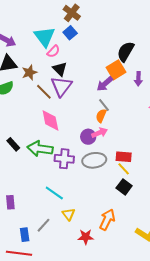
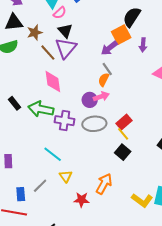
red rectangle: (124, 157) -> (124, 122), turned -49

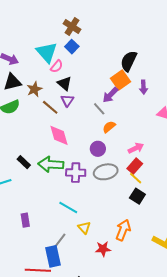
purple triangle: (66, 48) -> (67, 100), size x0.6
gray line: (107, 69) -> (99, 109), moved
orange semicircle: (104, 80) -> (109, 127), turned 32
pink arrow: (101, 96) -> (136, 148), moved
blue rectangle: (21, 194) -> (53, 256), moved, size x1.5

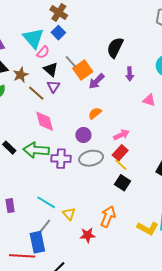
orange square: (120, 80) -> (83, 70), moved
gray line: (99, 109) -> (71, 62), moved
cyan line: (68, 208) -> (46, 202), moved

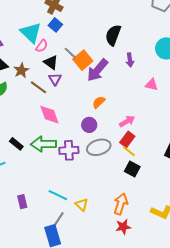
purple arrow: (96, 81) -> (98, 70), size x1.4
red star: (88, 235) -> (123, 227), moved

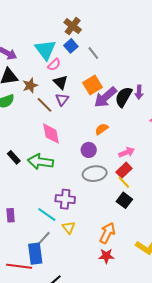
black semicircle: (113, 35) -> (124, 97), moved
gray line: (70, 53) -> (93, 53), moved
purple cross: (69, 150) -> (65, 199), moved

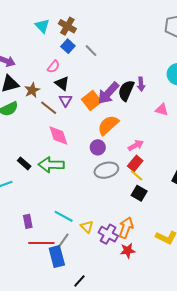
cyan triangle: (45, 50) -> (42, 26), moved, size x0.7
orange square: (92, 85) -> (91, 101), moved
orange semicircle: (102, 129) -> (108, 125), size x1.6
purple cross: (65, 199) -> (108, 234), moved, turned 30
red line: (19, 266) -> (41, 243), moved

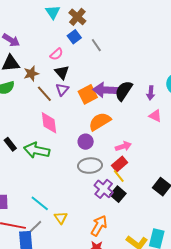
purple arrow: (141, 84) -> (151, 93), moved
purple arrow: (108, 93) -> (106, 90), turned 40
purple cross: (108, 234) -> (104, 189), moved

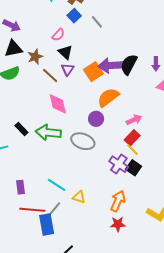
gray ellipse: (90, 166) -> (83, 141), moved, turned 30
yellow triangle: (61, 218) -> (79, 197), turned -32

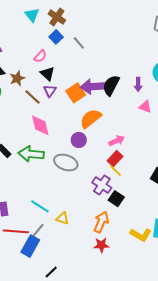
black square: (134, 168) -> (116, 199), moved
blue rectangle: (47, 224) -> (30, 246), turned 40

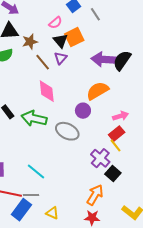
orange square: (76, 93) -> (74, 37), moved
yellow triangle: (62, 218) -> (52, 213), moved
gray line: (38, 230) -> (31, 195), turned 42

